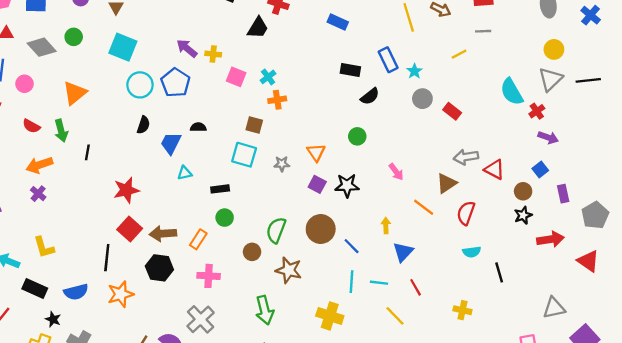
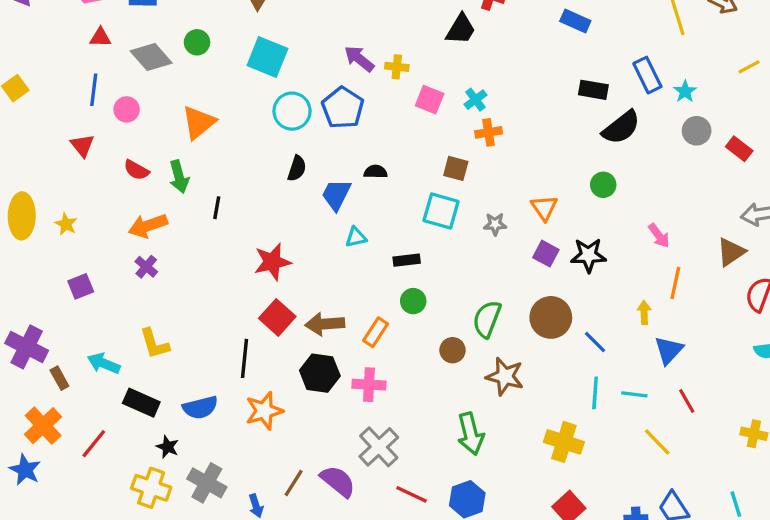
black semicircle: (370, 96) -> (621, 127), size x1.4
orange line: (424, 207) -> (675, 283), moved, turned 65
pink cross: (209, 276) -> (369, 385), moved

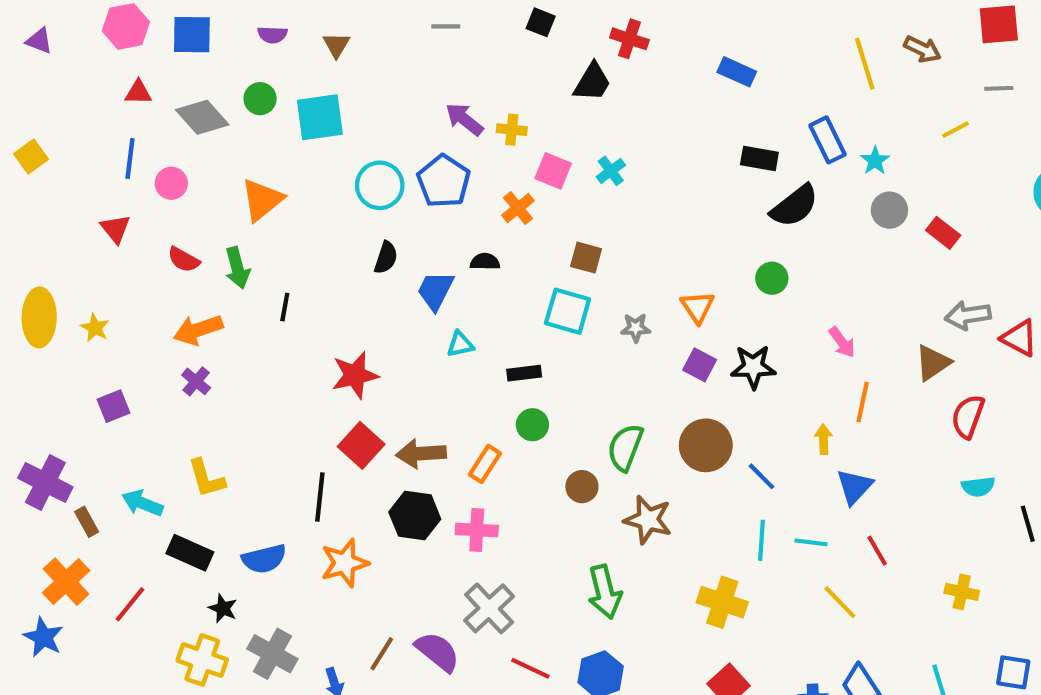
cyan square: (267, 57) -> (320, 117), moved, turned -30
orange cross: (489, 132) -> (518, 208), moved, turned -30

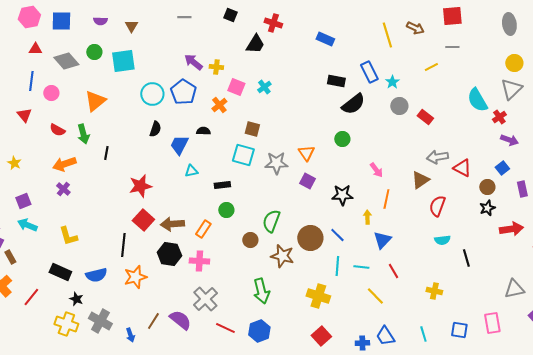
gray star: (636, 328) -> (276, 163), size x1.6
black star: (753, 367) -> (342, 195), moved
brown circle: (706, 445) -> (310, 238), moved
cyan arrow: (142, 503) -> (27, 225), moved

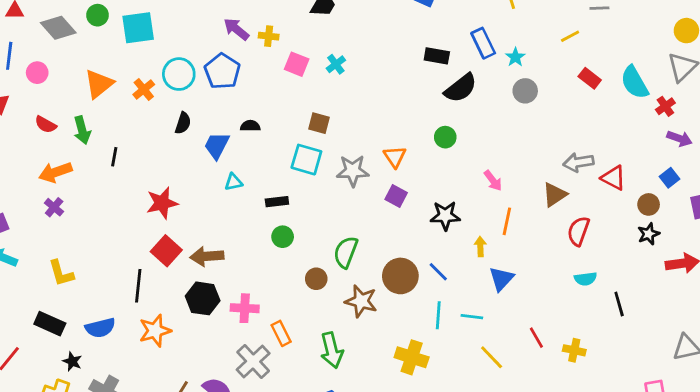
orange cross: (219, 105) -> (144, 89), moved
red rectangle: (425, 117) -> (590, 78), moved
orange rectangle: (203, 229) -> (281, 333), moved, turned -60
red line: (393, 271) -> (536, 338), moved

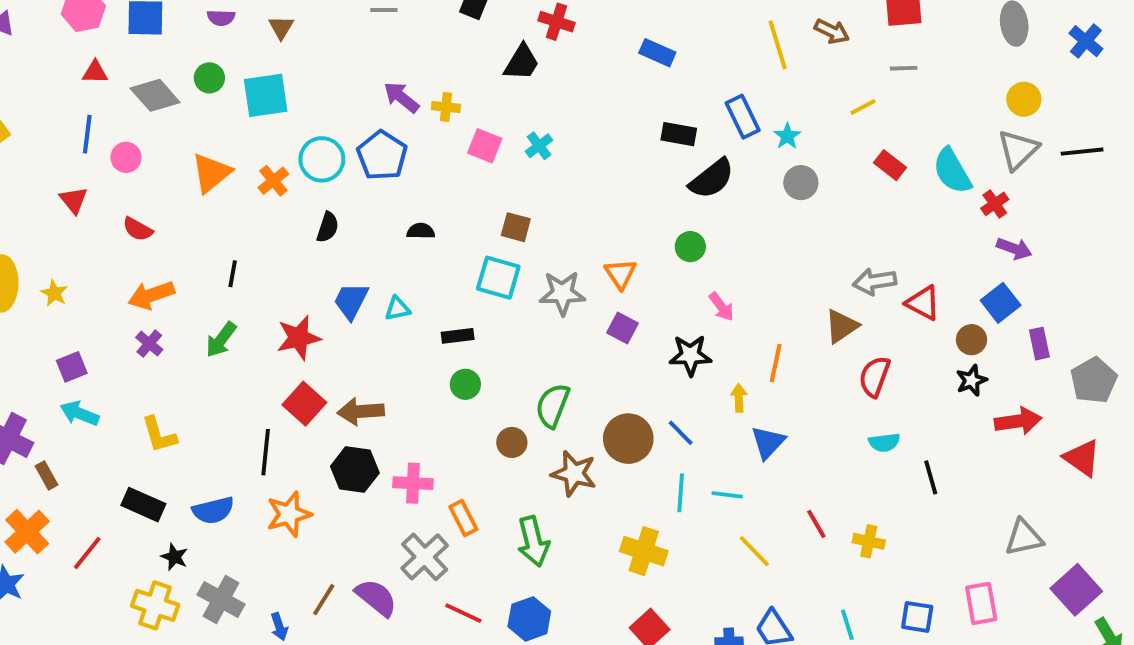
green arrow: (82, 130) -> (221, 340), moved, turned 52
blue trapezoid: (217, 146) -> (351, 301), moved
blue square: (670, 178) -> (1001, 303), size x1.4
pink arrow: (493, 181) -> (721, 307), moved

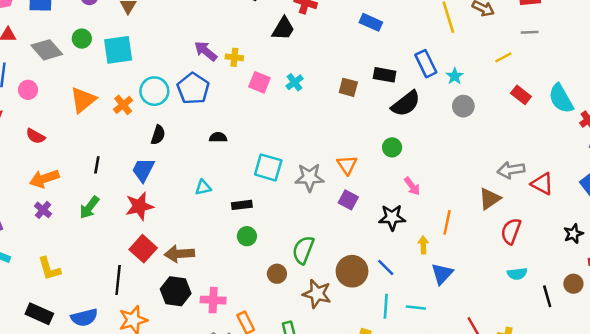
brown square: (516, 227) -> (348, 87), moved
blue trapezoid: (351, 301) -> (143, 170), moved
brown circle: (971, 340) -> (573, 284), moved

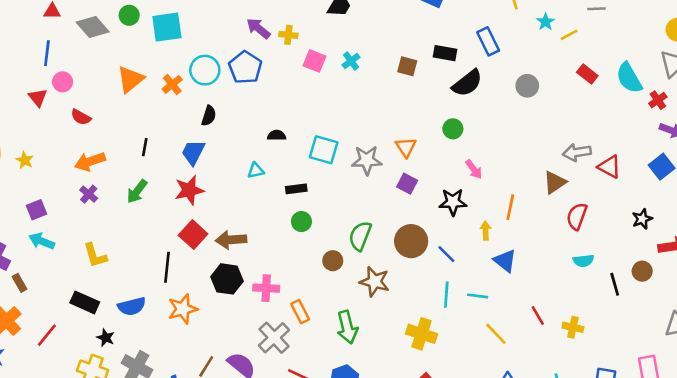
cyan star: (455, 76) -> (546, 22), moved
pink circle: (28, 90) -> (63, 82), moved
black semicircle: (218, 137) -> (277, 135), moved
brown circle: (352, 271) -> (411, 241), moved
blue triangle: (442, 274) -> (505, 261), turned -35

